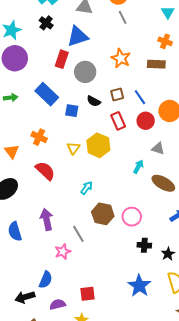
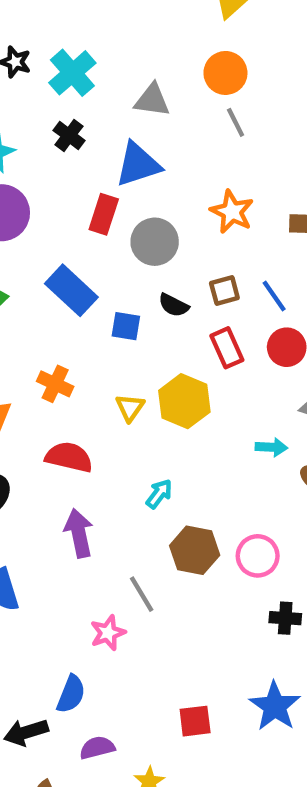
cyan arrow: (138, 167) -> (271, 447), turned 64
red semicircle: (45, 171) -> (69, 457), turned -30
purple arrow: (47, 219) -> (79, 533), moved
red square: (88, 294) -> (195, 721), moved

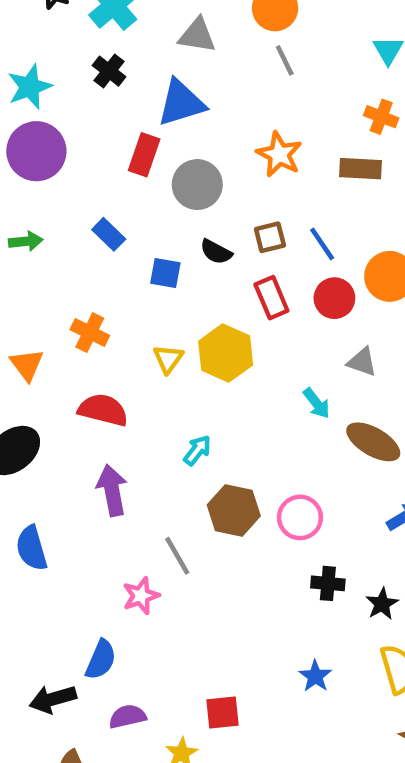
blue rectangle: (71, 290) -> (109, 234), size x0.6
cyan arrow: (271, 447) -> (317, 403), turned 48
blue star: (275, 706) -> (315, 676), size x0.6
red square: (195, 721) -> (222, 712), moved

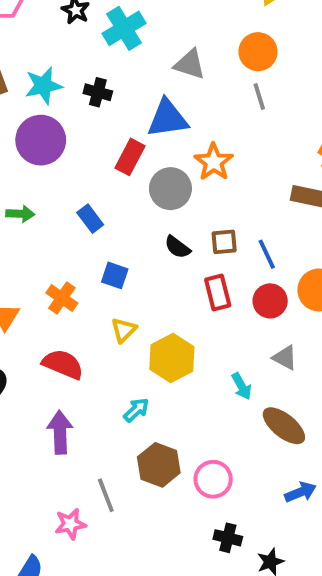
black cross: (109, 71) -> (98, 92), moved, turned -32
orange star: (279, 154) -> (214, 162), moved
blue square: (165, 273) -> (115, 275), moved
yellow hexagon: (226, 353) -> (172, 358), moved

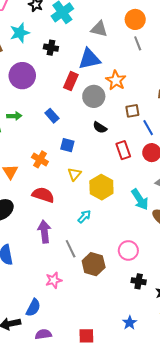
cyan star: (43, 86) -> (20, 33), moved
brown square: (224, 242) -> (132, 111), moved
cyan arrow: (242, 386) -> (140, 199), size x1.5
brown hexagon: (159, 465) -> (94, 264), moved
gray line: (106, 495) -> (71, 249), moved

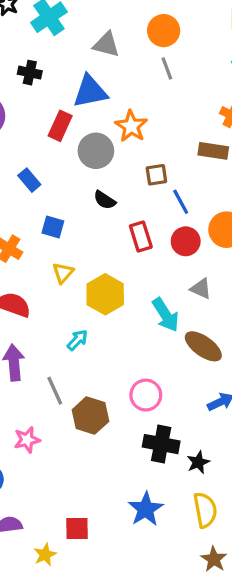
black cross: (139, 281) -> (161, 444), size x1.5
blue star: (130, 323) -> (146, 509), size x1.5

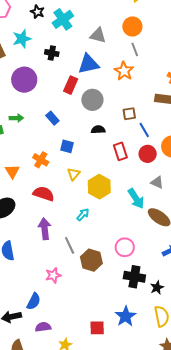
orange star: (131, 126) -> (124, 71), moved
black semicircle: (105, 200) -> (98, 130), turned 144
red square: (77, 529) -> (97, 328), moved

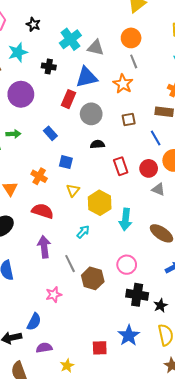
cyan cross: (63, 19) -> (70, 39), moved
brown square: (129, 114) -> (129, 119), moved
blue line: (144, 130) -> (156, 138), moved
gray triangle: (157, 182) -> (158, 189), moved
cyan arrow: (136, 199) -> (126, 219), moved, turned 40

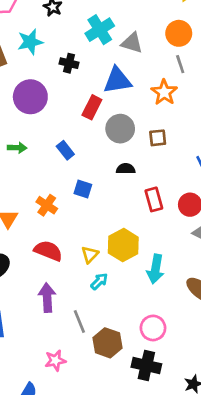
brown square: (129, 119) -> (158, 138), moved
yellow triangle: (73, 190) -> (90, 255), moved
black cross: (137, 295) -> (146, 365), moved

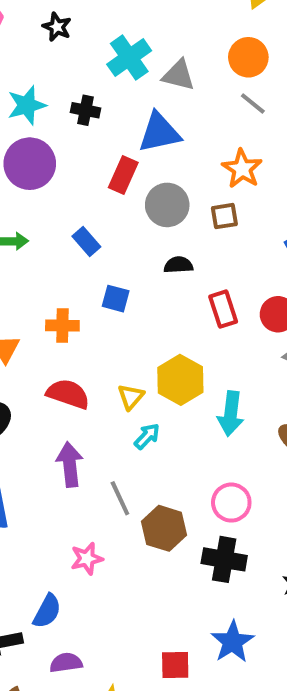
cyan star: (30, 42) -> (27, 105), moved
gray line: (180, 64) -> (253, 103), turned -30
orange star: (164, 92) -> (242, 169), moved
orange cross: (47, 205) -> (62, 326), turned -30

